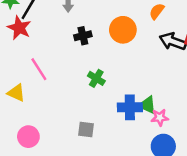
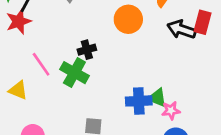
red star: (19, 28) -> (19, 21), turned 30
black cross: (83, 36) -> (87, 50), moved
green cross: (96, 78) -> (74, 73), moved, size x1.5

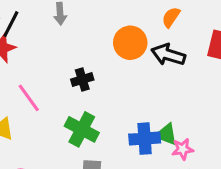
black arrow: (182, 30) -> (168, 55), moved
green cross: (74, 73) -> (82, 129), moved

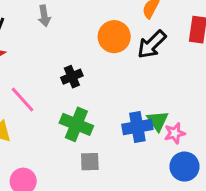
black arrow: (168, 55) -> (152, 44), turned -56
green triangle: (166, 134) -> (158, 121), turned 40

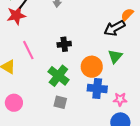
orange circle: (114, 37) -> (92, 67), moved
black arrow: (152, 44) -> (114, 28), moved
green triangle: (158, 121) -> (115, 56), moved

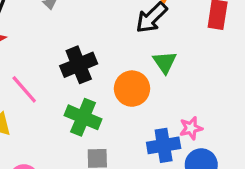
black cross: (64, 44) -> (79, 65), size x1.5
blue cross: (97, 88) -> (164, 145), moved

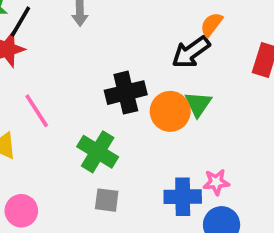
black cross: (79, 65) -> (126, 93), moved
orange circle: (132, 89) -> (170, 111), moved

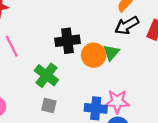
black arrow: (191, 52) -> (127, 25), moved
pink star: (216, 182) -> (117, 102), size x1.5

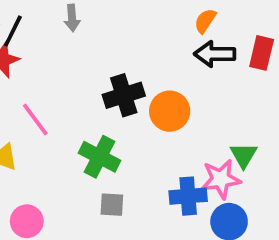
black arrow: (127, 25) -> (215, 54), turned 40
green triangle: (111, 52) -> (244, 155), moved

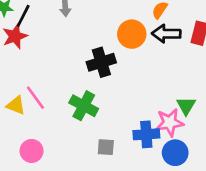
orange circle: (170, 111) -> (132, 34), moved
pink line: (35, 120) -> (35, 98), moved
gray square: (112, 205) -> (106, 147), moved

